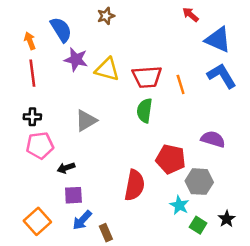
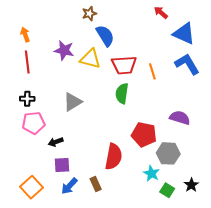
blue semicircle: (61, 30) -> (105, 36), moved
brown rectangle: (106, 233) -> (96, 184), moved

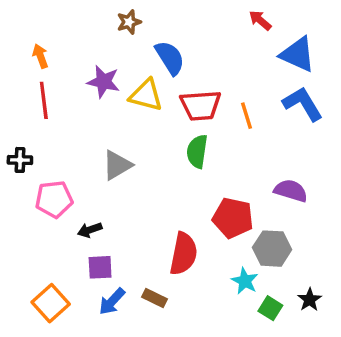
brown star: (89, 14) -> (129, 22), moved
black cross: (27, 99) -> (20, 160), moved
brown rectangle: (96, 184) -> (155, 298), turned -40

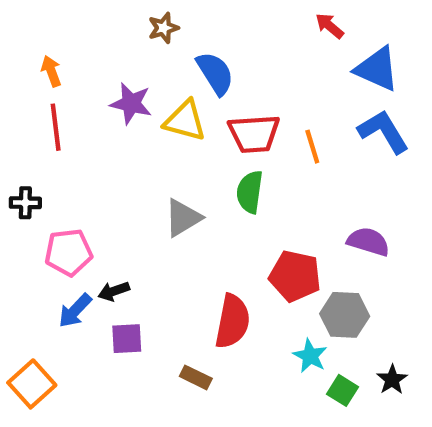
gray triangle: (117, 165) -> (183, 218), moved
blue arrow: (112, 301) -> (75, 311), moved
orange square: (51, 303) -> (32, 384), moved

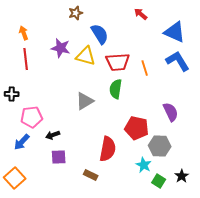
red arrow: (330, 26) -> (141, 14), moved
purple semicircle: (368, 242) -> (171, 112), turned 48
blue arrow: (75, 311) -> (22, 142), moved

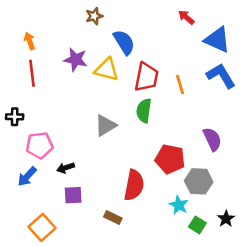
red arrow: (141, 14) -> (186, 17), moved
red trapezoid: (118, 62) -> (146, 77), turned -75
orange square: (15, 178) -> (42, 227), moved

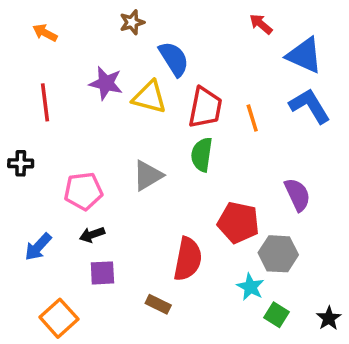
orange arrow: (30, 41) -> (45, 33), moved, turned -42
pink pentagon: (40, 145) -> (83, 191), moved
black star: (226, 219) -> (329, 318), moved

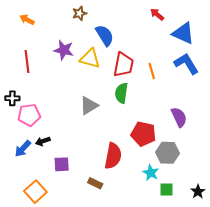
pink pentagon: (83, 191) -> (29, 115), moved
black arrow: (92, 235) -> (43, 141), moved
green square: (277, 315) -> (166, 189), turned -32

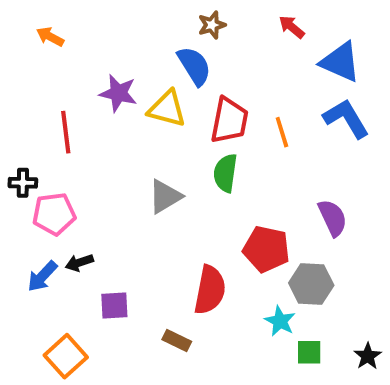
brown star: (79, 13) -> (212, 25), moved
red line: (27, 62) -> (66, 132), moved

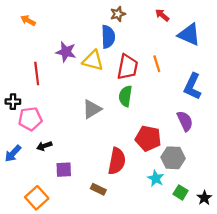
blue semicircle: (194, 66) -> (108, 37), turned 30
blue L-shape: (346, 118) -> (192, 86), moved, turned -124
orange line: (282, 132) -> (157, 64), moved
blue arrow: (42, 276) -> (13, 154), moved
green square: (309, 352) -> (181, 192), moved, turned 32

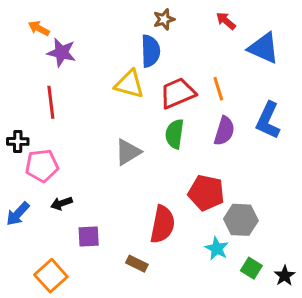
purple star: (66, 52) -> (61, 53), moved
red trapezoid: (128, 67) -> (178, 93), turned -124
purple semicircle: (185, 121) -> (224, 131), moved, turned 42

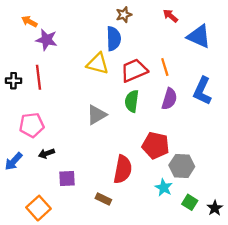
black cross: (18, 141) -> (13, 81), moved

